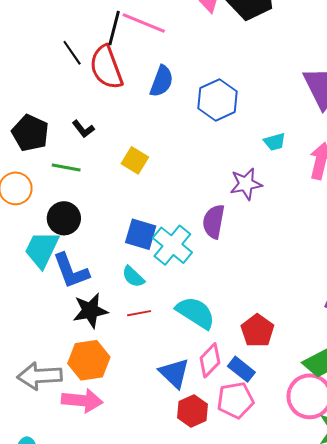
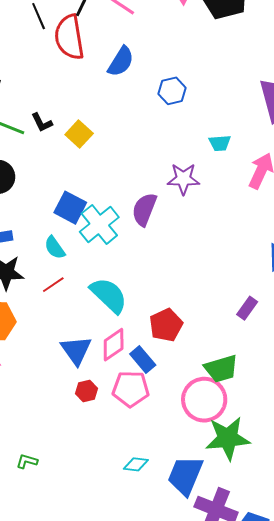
blue hexagon: (218, 100) -> (172, 91), size x0.7
black L-shape: (83, 129) -> (42, 123), moved
red line: (139, 313) -> (53, 285), turned -35
red hexagon: (192, 411) -> (87, 391), size x0.7

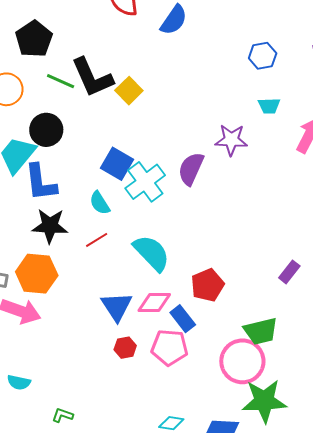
blue hexagon: (172, 91) -> (263, 56), moved
black L-shape: (42, 123) -> (92, 77), size x2.0
pink diamond: (114, 345) -> (154, 303), turned 32

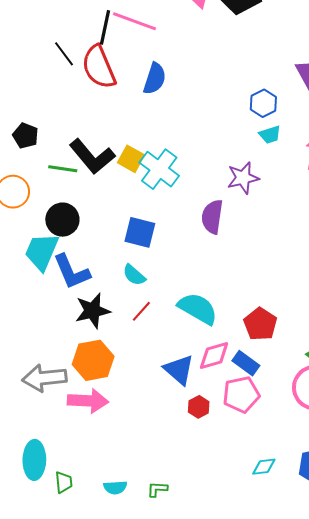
black pentagon: (34, 39) -> (25, 136), size x0.7
blue hexagon: (263, 56) -> (263, 103), moved
cyan cross: (145, 182) -> (159, 169), moved
cyan semicircle: (19, 382) -> (115, 487), moved

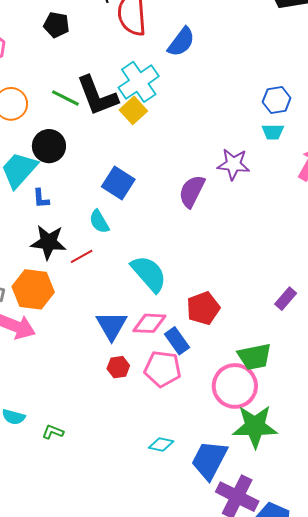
black pentagon: (25, 136) -> (56, 25), moved, turned -30
cyan cross: (159, 169) -> (139, 82), moved
blue L-shape: (72, 272) -> (41, 199), size x0.5
red line: (141, 311) -> (82, 256), moved

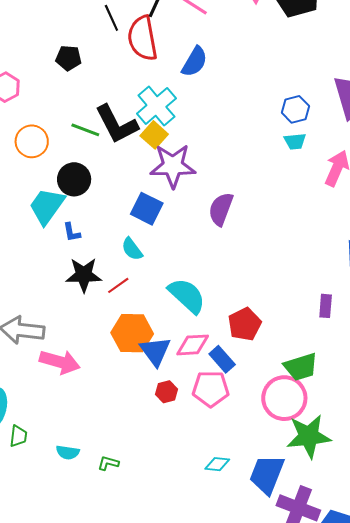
purple star: (233, 164) -> (173, 166), moved, size x1.4
orange hexagon: (33, 289) -> (132, 333), moved
purple rectangle: (286, 299) -> (326, 306), turned -30

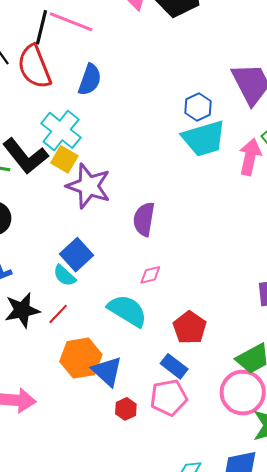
cyan trapezoid: (295, 141) -> (204, 138), size x2.0
purple star: (173, 166) -> (89, 186), turned 30
blue square: (147, 209) -> (77, 255), moved, turned 32
pink diamond: (193, 345) -> (150, 275), moved, size x0.7

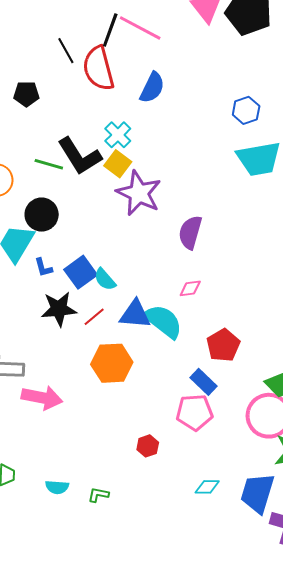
blue hexagon: (198, 107) -> (246, 110), moved
cyan cross: (61, 130) -> (118, 135), size x0.7
blue square: (77, 255) -> (81, 272), moved
blue triangle: (107, 371) -> (135, 314), moved, turned -44
red hexagon: (126, 409) -> (148, 446), moved

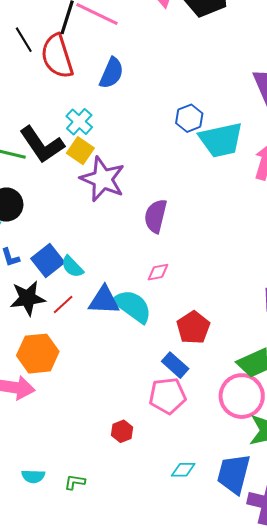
blue hexagon: (246, 110) -> (189, 118), moved
orange hexagon: (112, 363) -> (38, 354), moved

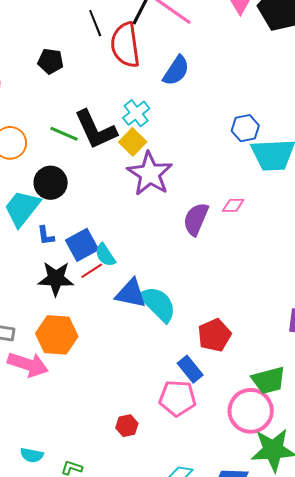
pink diamond: (158, 272) -> (233, 205), moved
red line: (63, 304) -> (92, 271), moved

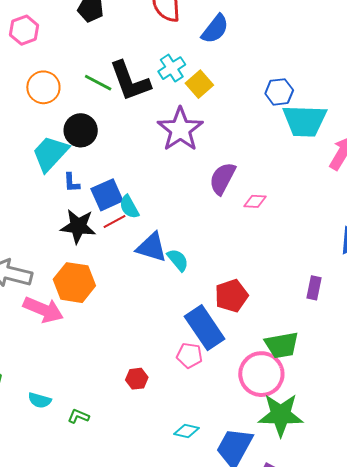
yellow square: (133, 142) -> (199, 84), moved
pink diamond: (233, 205) -> (255, 201), moved
cyan semicircle: (158, 304) -> (178, 260), size x0.6
blue rectangle: (190, 369) -> (205, 328), size x1.6
pink pentagon: (178, 398) -> (190, 355), size x0.7

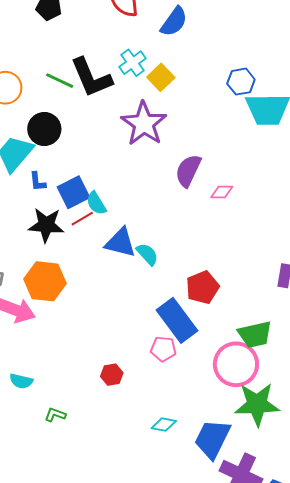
cyan semicircle: (40, 400) -> (21, 381), moved

